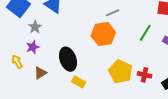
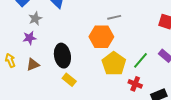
green line: (145, 33) -> (141, 60), moved
yellow arrow: (17, 62) -> (10, 60), moved
yellow pentagon: (120, 72) -> (114, 64), moved

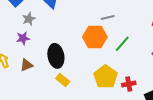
green line: (141, 60) -> (122, 44), moved
yellow pentagon: (114, 64) -> (106, 77), moved
red cross: (135, 84) -> (129, 84), turned -32

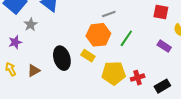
purple star: (23, 38) -> (15, 42), moved
yellow pentagon: (106, 77) -> (114, 73), turned -30
yellow rectangle: (63, 80) -> (88, 56), moved

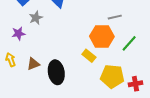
black ellipse: (62, 58) -> (56, 72), moved

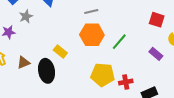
gray line: (115, 17) -> (91, 11), moved
yellow rectangle: (89, 56) -> (60, 52), moved

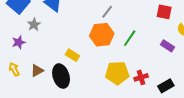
gray line: (91, 11) -> (107, 12), moved, turned -32

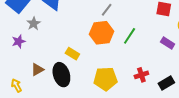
yellow arrow: (14, 69) -> (16, 85), moved
yellow pentagon: (117, 73) -> (105, 79), moved

